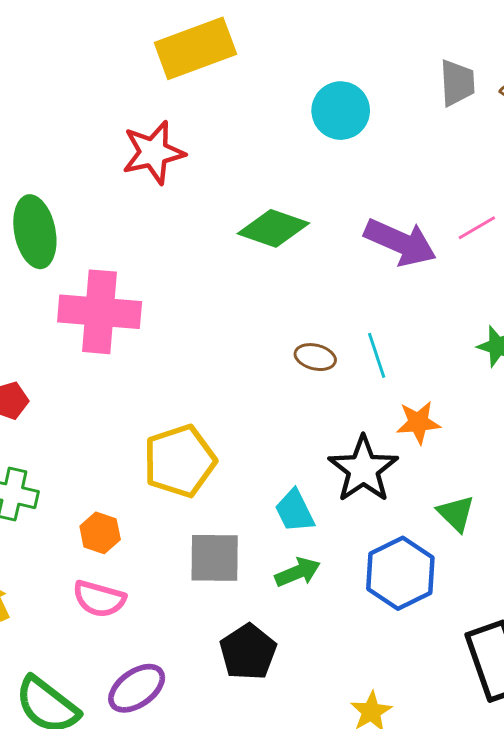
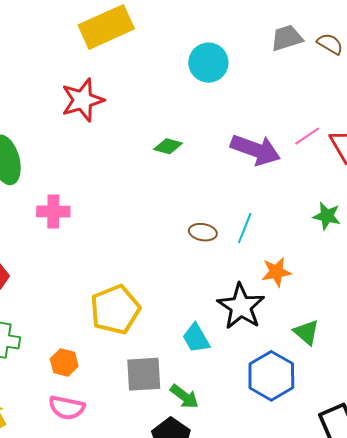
gray trapezoid: (457, 83) -> (287, 38), turned -100
green diamond: (273, 228) -> (168, 146), size x0.6
pink cross: (100, 312) -> (53, 212), size x0.6
cyan line: (377, 355) -> (245, 228), turned 44
green arrow: (298, 572) -> (184, 397), moved, turned 64

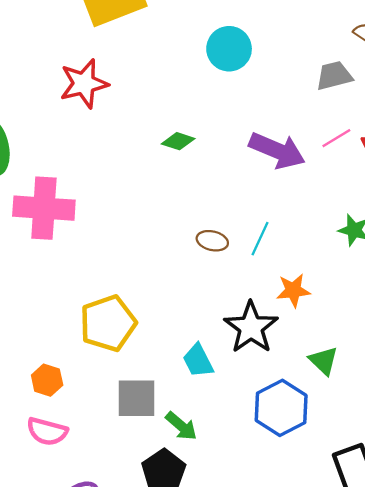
gray trapezoid: (287, 38) -> (334, 76), moved
pink cross: (53, 212) -> (44, 208), size x1.6

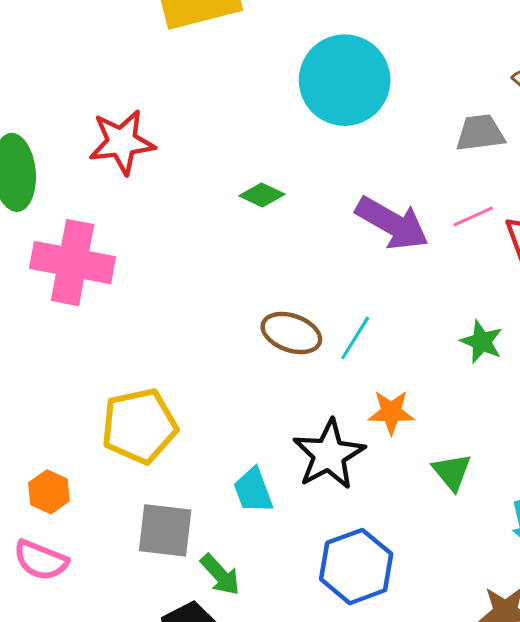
cyan circle: (229, 49) -> (345, 80), size x1.5
red star: (84, 84) -> (122, 142), moved
brown ellipse: (212, 241) -> (291, 333), size x1.4
green triangle: (324, 361) -> (452, 472), moved

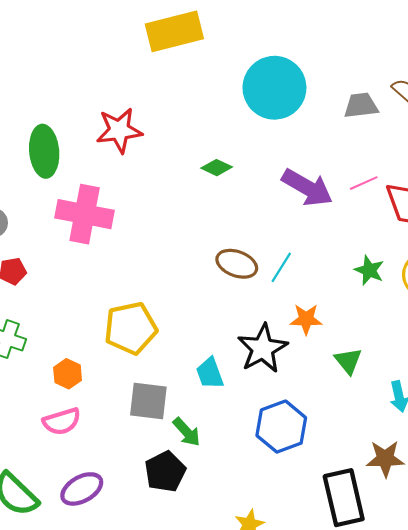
gray trapezoid: (480, 133) -> (361, 105), moved
pink semicircle: (41, 560) -> (62, 421), turned -39

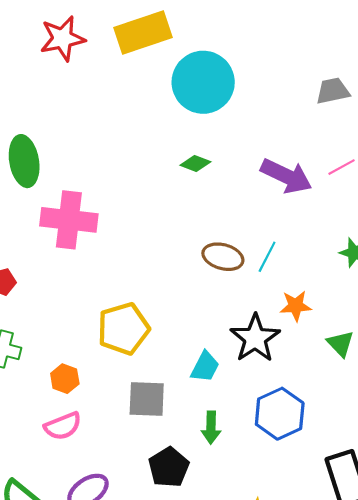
cyan circle: (274, 88) -> (203, 82), moved
red star: (119, 130) -> (62, 38), moved
cyan trapezoid: (210, 373) -> (205, 367), turned -128
green arrow: (187, 432) -> (211, 427), moved, turned 48

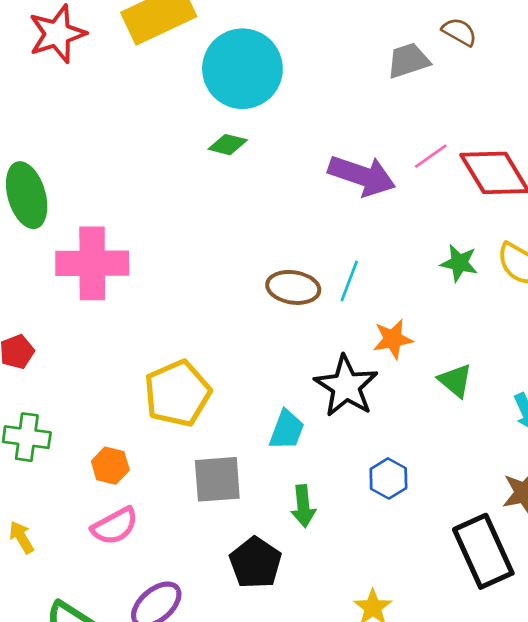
green diamond: (195, 163) -> (228, 145), moved
blue hexagon: (280, 414) -> (388, 478), size x0.6

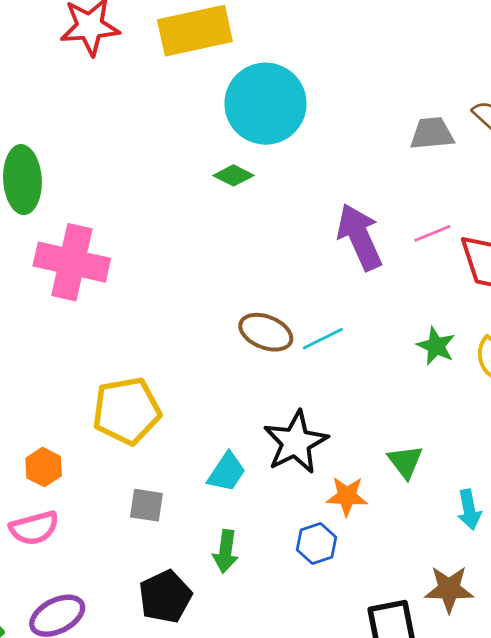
purple arrow: (362, 176) -> (360, 237), turned -146
cyan line: (349, 281) -> (323, 339), turned 30
orange star: (393, 339) -> (347, 496), moved
gray square: (217, 479) -> (146, 505), size x0.7

